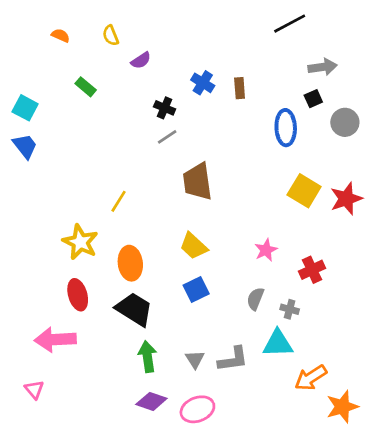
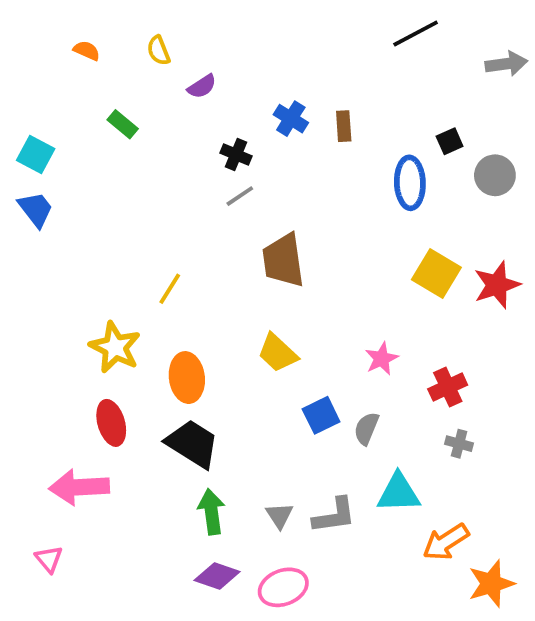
gray arrow: (323, 67) -> (506, 64), moved
blue square: (196, 290) -> (321, 415), moved
gray cross: (290, 309) -> (459, 444), moved

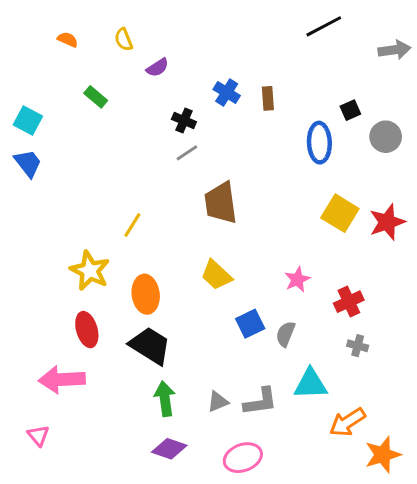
gray triangle: (279, 516) -> (218, 402), turned 40
pink ellipse: (283, 587) -> (243, 458), moved

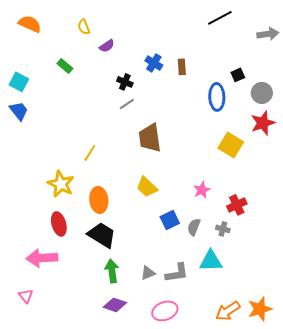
orange semicircle: (68, 40) -> (30, 24), moved, size x1.6
red star: (387, 222) -> (263, 123), moved
gray cross: (358, 346) -> (223, 229), moved
orange arrow: (347, 422) -> (228, 311), moved

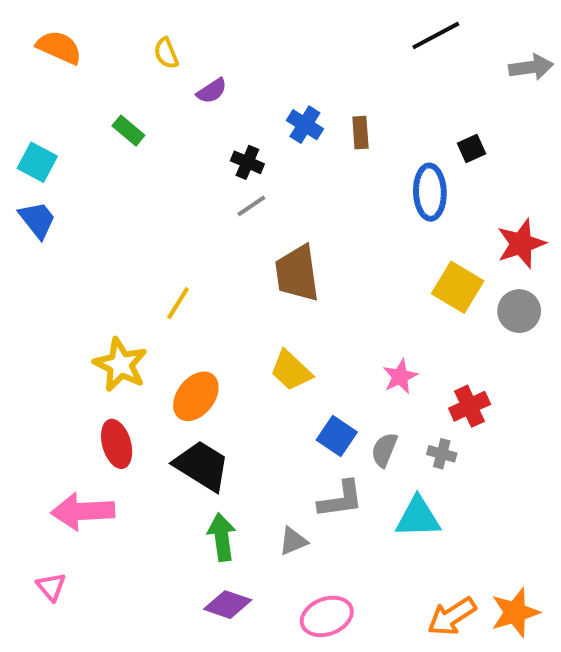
gray circle: (262, 93) -> (519, 311), moved
orange ellipse: (99, 200) -> (196, 396), turned 45
blue square: (170, 220) -> (337, 436), turned -30
gray L-shape: (177, 273) -> (341, 499), moved

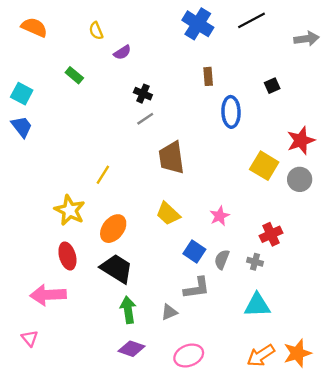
blue cross: (305, 125) -> (198, 24), moved, size x1.5
blue ellipse: (430, 192) -> (231, 112), moved
pink star: (400, 376) -> (220, 216), moved
cyan triangle: (418, 517) -> (257, 305), moved

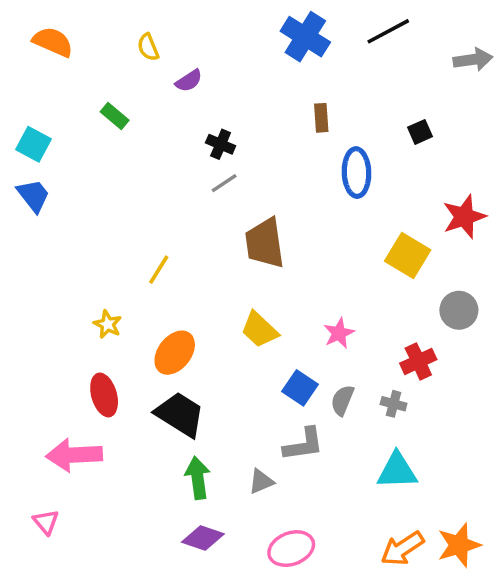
gray circle: (300, 179) -> (459, 310), moved
yellow star: (70, 210) -> (108, 324), size x0.6

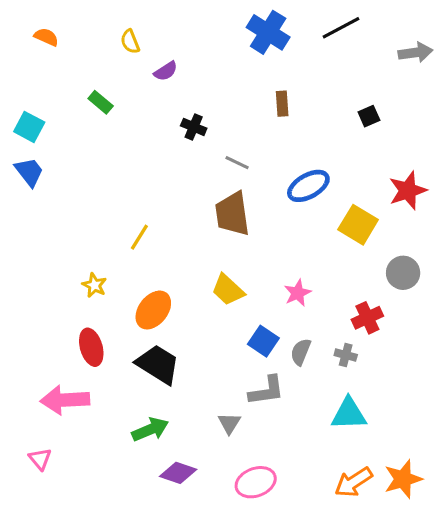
orange semicircle: (53, 42) -> (46, 37), size x0.7
blue ellipse: (357, 173) -> (308, 186), moved, turned 63
gray line: (224, 183) -> (237, 163), moved, turned 60
green arrow: (198, 478) -> (150, 429), moved, turned 75
gray triangle: (261, 481) -> (229, 423), turned -35

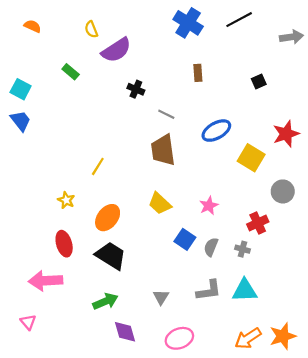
purple semicircle: (166, 71) -> (116, 50), size x1.8
gray L-shape: (267, 391) -> (209, 290), moved
purple diamond: (178, 473) -> (125, 332), turned 55

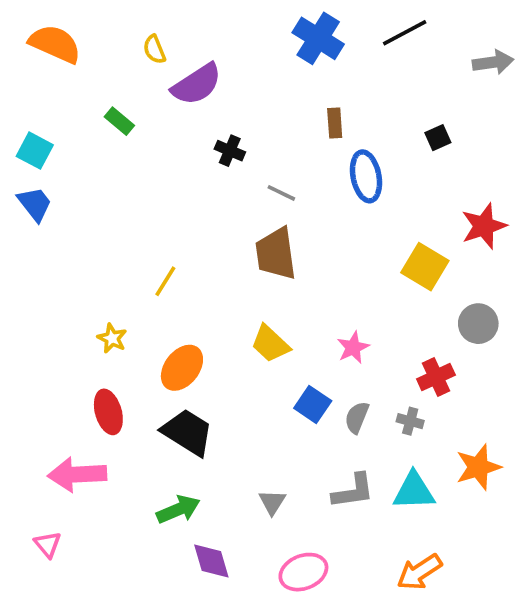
orange semicircle: (33, 26) -> (55, 44), size x1.8
blue ellipse: (216, 131) -> (366, 176), moved, turned -72
orange star: (283, 336) -> (478, 467), moved

